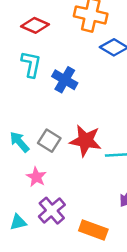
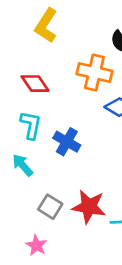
red diamond: (35, 25) -> (35, 84), turned 32
cyan arrow: (19, 142) -> (23, 165), moved

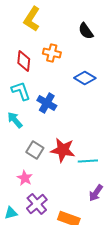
orange cross: (94, 73) -> (52, 53), moved, size x0.7
red diamond: (35, 84) -> (24, 61), turned 40
cyan L-shape: (31, 125) -> (21, 91), turned -30

